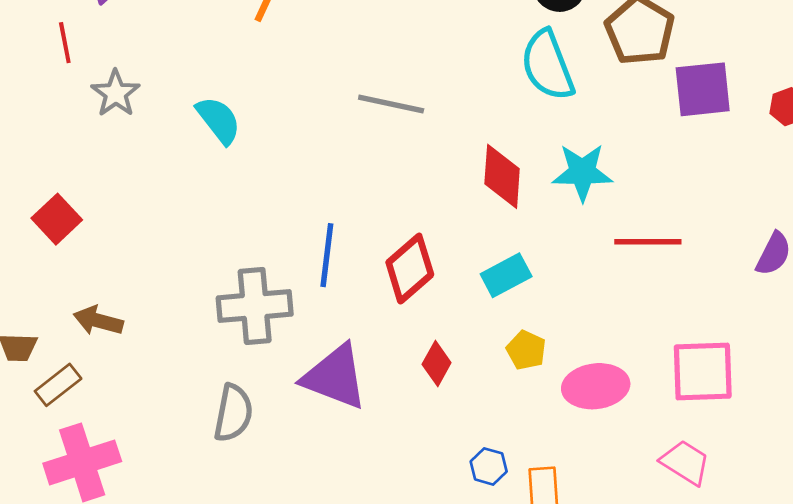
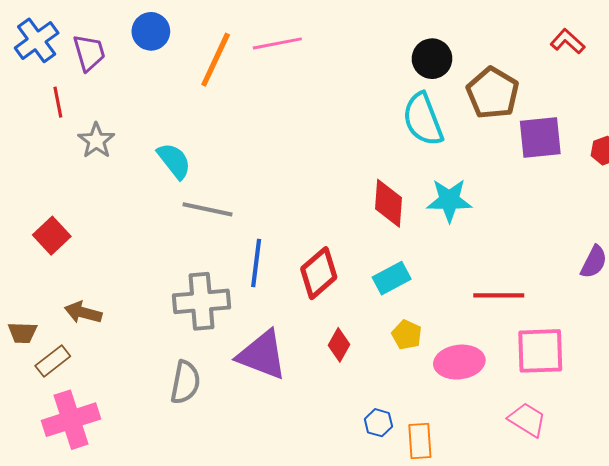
gray line: (391, 104) -> (208, 209), moved
red line: (648, 242) -> (499, 295), moved

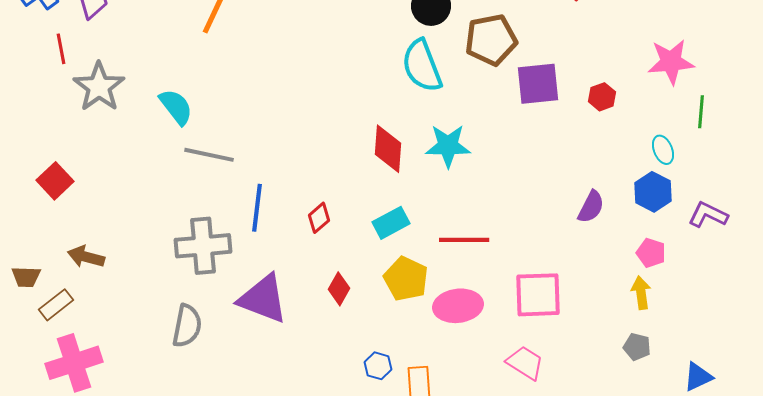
brown pentagon: (493, 93) -> (491, 40), turned 30
gray star: (96, 141) -> (99, 87), size x1.4
red diamond: (319, 273) -> (319, 218), size x0.6
red line: (499, 295) -> (464, 240), moved
yellow pentagon: (407, 335) -> (406, 279), size x1.5

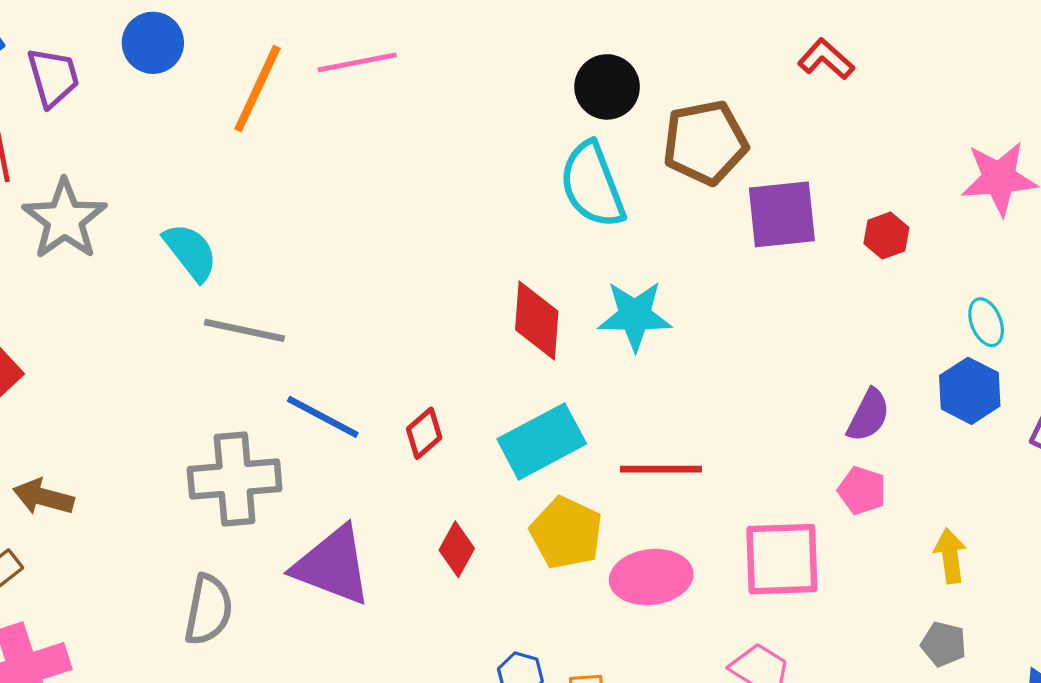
blue line: (257, 208) -> (323, 417), turned -69
cyan rectangle: (391, 223) -> (542, 441), size x1.4
pink pentagon: (651, 253) -> (862, 490), moved

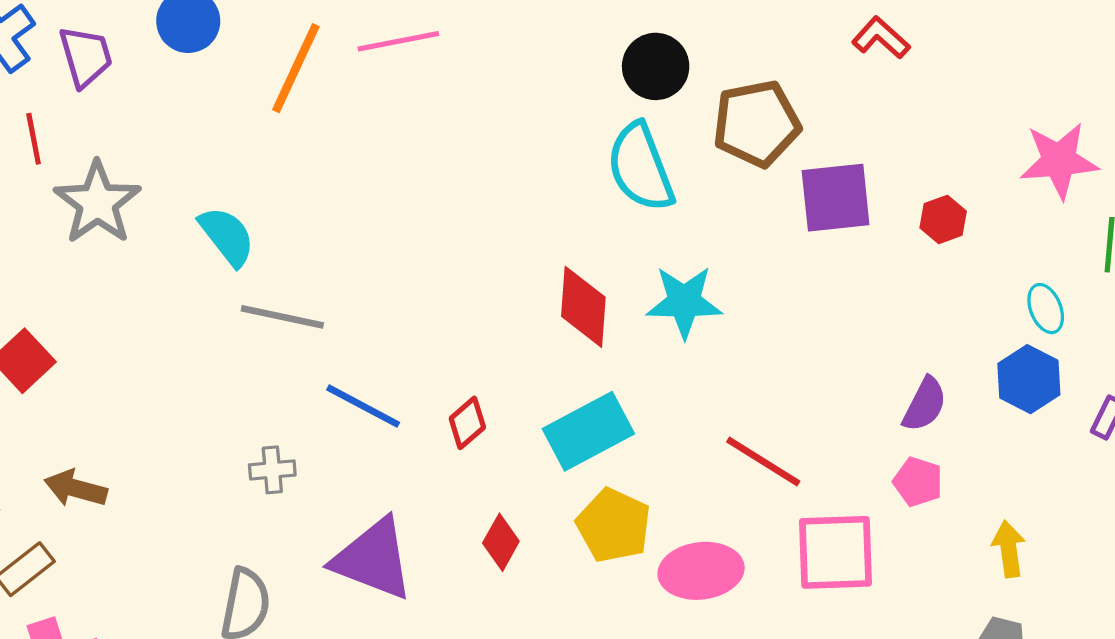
red line: (661, 469) -> (763, 462), moved, turned 32
gray cross: (235, 479) -> (272, 470), size x0.5

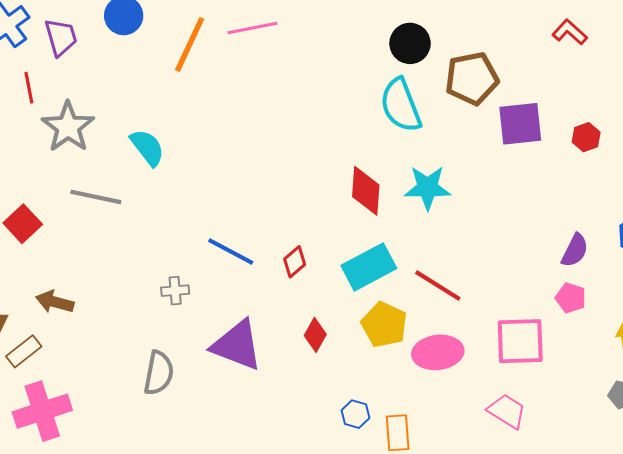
red L-shape: (881, 38) -> (570, 32), moved
gray line: (282, 317) -> (96, 197), moved
red line: (763, 462) -> (438, 285), moved

